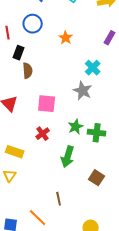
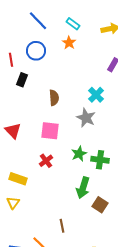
orange star: (66, 38) -> (69, 43), moved
brown semicircle: (28, 71) -> (54, 98), moved
green arrow: (68, 157) -> (83, 188), moved

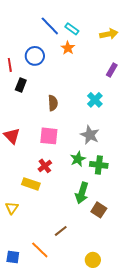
blue line: (38, 21) -> (50, 26), moved
gray star: (86, 118) -> (90, 135), moved
yellow rectangle: (18, 179) -> (31, 184), moved
brown line: (62, 226) -> (61, 231), turned 64

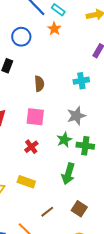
cyan cross: (95, 100) -> (81, 81), turned 35
gray star: (90, 135) -> (76, 116), turned 30
yellow rectangle: (31, 184) -> (26, 182), moved
brown square: (99, 210) -> (79, 209), moved

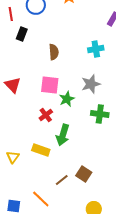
green star: (64, 140) -> (67, 99), moved
green arrow: (68, 174) -> (63, 135), moved
brown square: (79, 209) -> (84, 174), moved

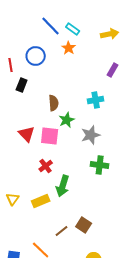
red triangle: (13, 85) -> (27, 134), moved
green star: (67, 99) -> (67, 120), moved
yellow rectangle: (41, 150) -> (41, 201), turned -42
yellow triangle: (13, 157) -> (13, 199), moved

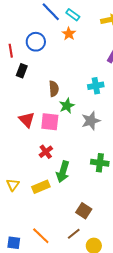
green cross: (100, 165) -> (100, 163), moved
brown line: (62, 231) -> (74, 234), moved

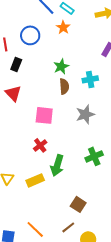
brown semicircle: (54, 89) -> (64, 86), moved
green star: (67, 106) -> (61, 66), moved
red triangle: (27, 120) -> (13, 93), moved
green cross: (100, 163) -> (94, 156), turned -30

